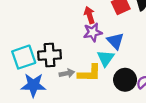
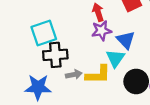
cyan square: (24, 57) -> (44, 33), moved

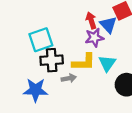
blue triangle: (126, 40) -> (108, 25), moved
yellow L-shape: (98, 75) -> (84, 62), moved

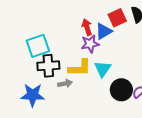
blue triangle: (108, 25) -> (104, 31), turned 42

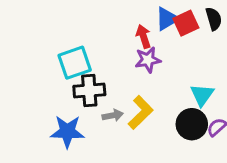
blue triangle: (104, 31) -> (167, 19), moved
yellow L-shape: (80, 68) -> (141, 112), moved, turned -45
cyan triangle: (103, 69) -> (202, 95), moved

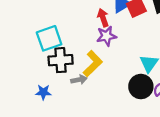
yellow L-shape: (141, 112) -> (93, 64), moved
blue star: (67, 132) -> (43, 92), size x0.6

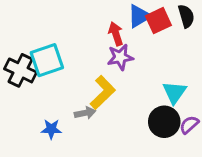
black cross: (61, 60) -> (20, 70), moved, turned 30
blue star: (43, 92) -> (51, 129), moved

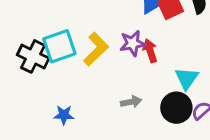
red arrow: (116, 34) -> (150, 51), moved
yellow L-shape: (103, 92) -> (96, 49), moved
gray arrow: (85, 113) -> (131, 102), moved

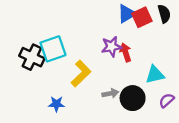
yellow L-shape: (96, 49) -> (81, 73), moved
cyan triangle: (187, 78) -> (155, 75), turned 42
black circle: (176, 108) -> (133, 98), moved

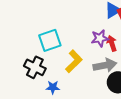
black cross: (32, 57) -> (35, 67), moved
gray arrow: (110, 93) -> (105, 65), moved, size x1.6

